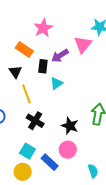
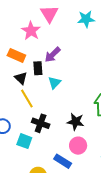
pink triangle: (83, 45) -> (49, 14), moved
black triangle: (15, 72) -> (21, 78), moved
cyan square: (27, 151) -> (24, 141), moved

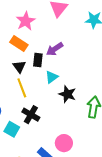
pink star: (31, 31) -> (26, 21), moved
black star: (76, 122) -> (67, 94), moved

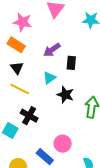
pink star: (26, 21) -> (22, 22), turned -30
black rectangle: (38, 60) -> (71, 63), moved
yellow line: (22, 88) -> (20, 89), turned -42

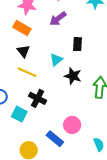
purple arrow: (52, 50) -> (58, 19), moved

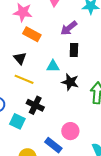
purple arrow: (58, 19) -> (69, 28), moved
orange rectangle: (22, 28) -> (32, 34), moved
cyan triangle: (56, 60) -> (53, 66), turned 40

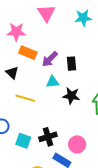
purple arrow: (69, 28) -> (50, 59), moved
black triangle: (20, 58) -> (12, 73), moved
black cross: (35, 105) -> (48, 137), moved, turned -36

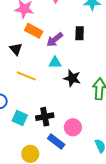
black rectangle: (71, 64) -> (80, 33), moved

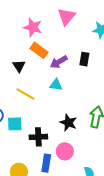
black star: (72, 78) -> (68, 123), moved
cyan square: (20, 118) -> (15, 124), moved, turned -35
blue rectangle: (56, 142) -> (46, 163), turned 54

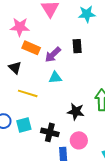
black cross: (38, 137) -> (50, 132), turned 30

